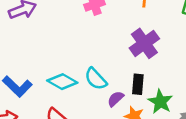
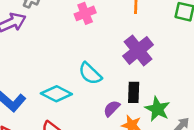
cyan semicircle: (96, 79) -> (90, 74), moved

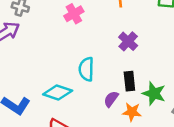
purple cross: (138, 50) -> (128, 41), size x0.7
cyan semicircle: (90, 74) -> (86, 69), turned 55

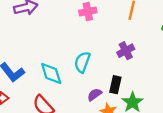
cyan diamond: (58, 92) -> (51, 74), turned 35

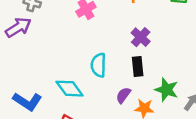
black rectangle: (115, 85) -> (138, 67), moved

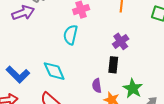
cyan semicircle: (98, 65) -> (70, 35), moved
purple semicircle: (123, 95) -> (97, 86), turned -56

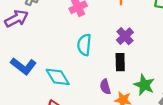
cyan semicircle: (70, 35) -> (84, 45), moved
blue L-shape: (18, 74) -> (23, 66), moved

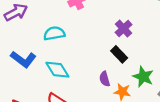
cyan semicircle: (84, 45) -> (54, 33), moved, turned 75
black rectangle: (120, 62) -> (119, 54), turned -42

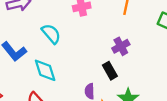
cyan semicircle: (54, 33) -> (51, 34), turned 45

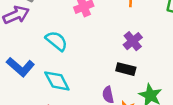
black rectangle: (110, 71) -> (126, 69), turned -36

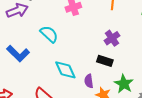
cyan diamond: (57, 81) -> (65, 70), moved

